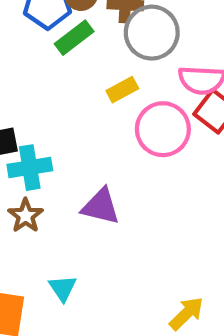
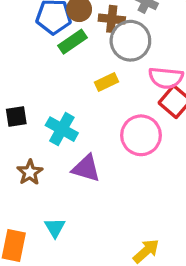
pink circle: (163, 129) -> (141, 135), moved
cyan cross: (30, 168) -> (62, 129), moved, turned 36

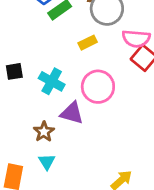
pink circle: (141, 135) -> (98, 87), moved
brown star: (30, 172) -> (44, 132), moved

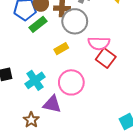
cyan cross: (52, 81) -> (35, 80), turned 30

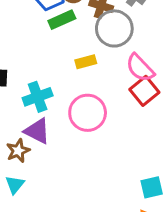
pink semicircle: (99, 43) -> (140, 68), turned 30
purple triangle: (52, 104) -> (37, 131), moved

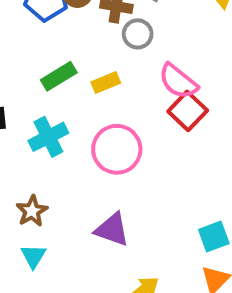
green rectangle: (62, 20) -> (59, 76), moved
gray circle: (114, 28) -> (138, 34), size x0.6
purple triangle: (37, 131) -> (112, 230), moved

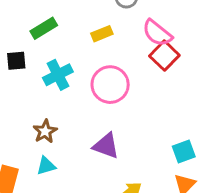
green rectangle: (59, 76) -> (44, 28), moved
cyan triangle: (33, 256) -> (46, 166), turned 42

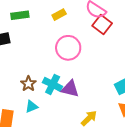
green rectangle: (44, 28) -> (20, 15), turned 30
cyan cross: (58, 75) -> (53, 84), moved, turned -30

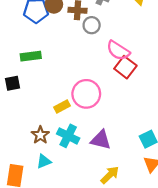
yellow rectangle: (59, 15) -> (62, 106), moved
purple triangle: (70, 89) -> (101, 140), moved

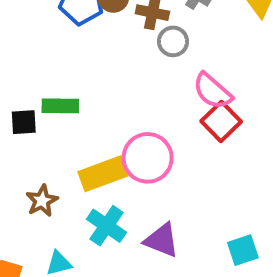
green rectangle: (31, 56) -> (60, 106), moved
yellow rectangle: (62, 106) -> (103, 174), size x1.6
brown star: (40, 135) -> (42, 201), moved

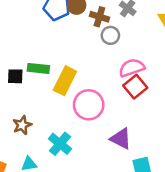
pink semicircle: (213, 91) -> (132, 68), turned 115
yellow rectangle: (103, 174) -> (65, 81), moved, turned -48
purple triangle: (162, 240) -> (121, 139), moved

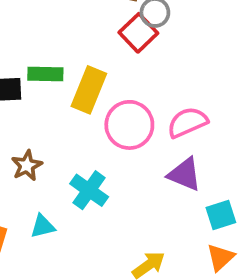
pink semicircle: (132, 68) -> (187, 122), moved
red square: (135, 87) -> (138, 33), moved

